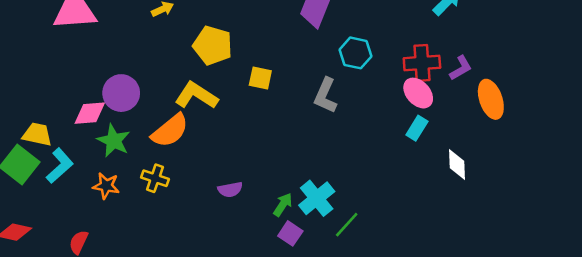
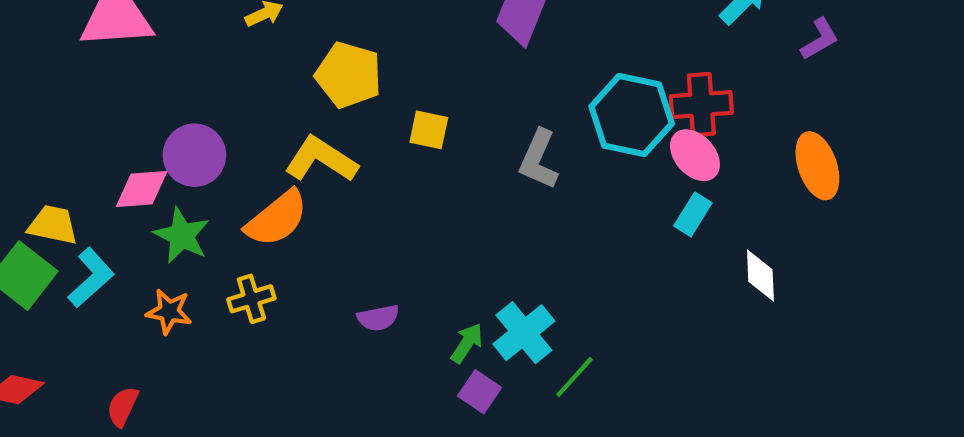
cyan hexagon: (356, 53) -> (632, 115), moved, size x1.5
purple L-shape: (461, 68) -> (820, 39), moved
yellow cross: (155, 178) -> (251, 299), turned -36

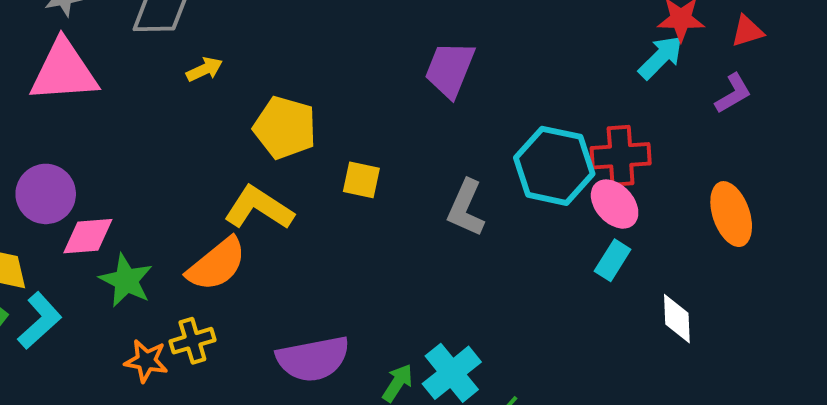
purple circle: (194, 155) -> (46, 194), moved
orange star: (169, 311) -> (146, 361), moved
purple semicircle: (378, 318) -> (313, 359), size x1.8

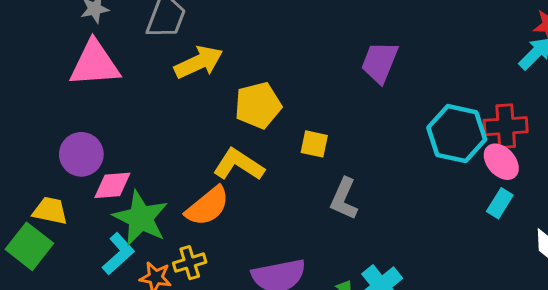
yellow arrow: (205, 69) -> (199, 62), size x1.8
yellow pentagon: (285, 128) -> (258, 105), turned -30
gray L-shape: (466, 208) -> (344, 199), moved
green star: (126, 280) -> (141, 218), size x1.4
cyan L-shape: (40, 321) -> (118, 254), moved

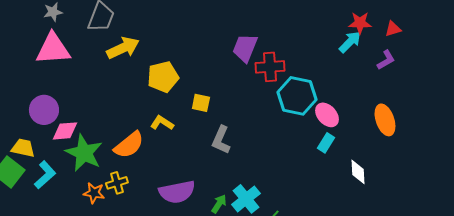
red cross: (506, 126) -> (270, 67), moved
yellow L-shape: (239, 165) -> (162, 123), moved, size x0.7
cyan L-shape: (118, 254) -> (45, 175), moved

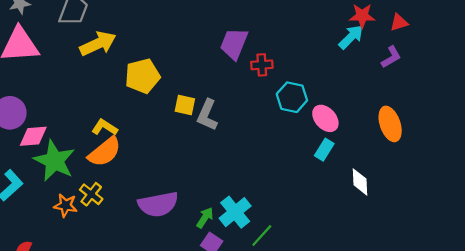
red cross: (270, 67) -> (262, 65), size x0.7
cyan hexagon: (297, 96) -> (292, 97), size x0.7
yellow L-shape: (162, 123) -> (105, 127), moved
gray L-shape: (221, 140) -> (207, 115), moved
yellow cross: (117, 183) -> (91, 194), turned -35

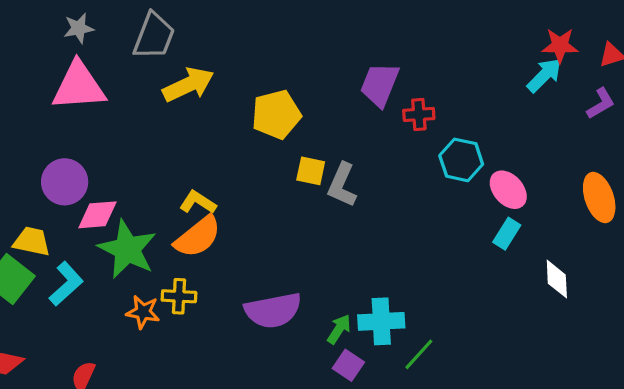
yellow pentagon: (143, 76) -> (276, 114), moved
yellow cross: (91, 194) -> (179, 296), turned -35
cyan cross: (235, 212) -> (381, 321), turned 36

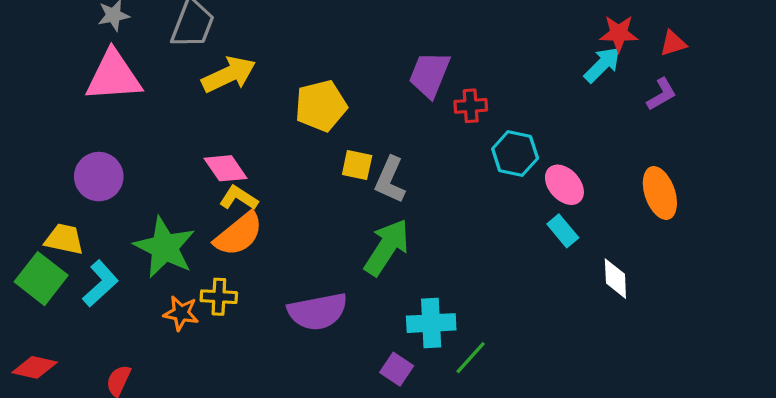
pink diamond: (97, 215) -> (225, 168), moved, turned 60
cyan rectangle: (507, 234) -> (563, 231), turned -72
green arrow: (339, 329) -> (387, 247), moved, size x1.8

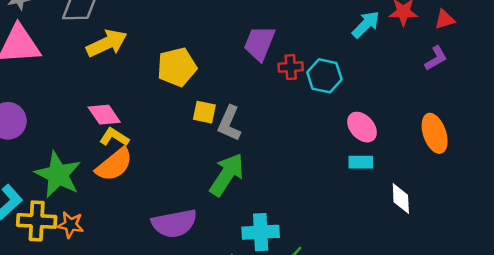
cyan arrow: (602, 65) -> (366, 24), moved
cyan hexagon: (515, 154) -> (324, 76), moved
cyan rectangle: (563, 231) -> (361, 162), turned -50
yellow cross: (219, 297) -> (37, 221), moved, size x1.4

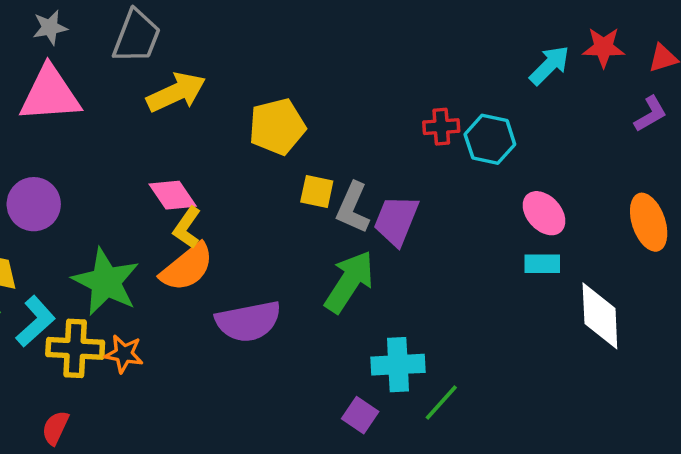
purple trapezoid: (259, 43) -> (396, 220), moved
yellow L-shape: (114, 137) -> (187, 228), turned -88
white diamond: (401, 198) -> (600, 316), size x1.5
purple semicircle: (174, 223) -> (248, 321), moved

